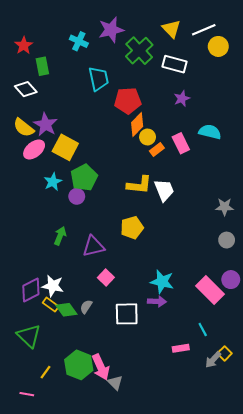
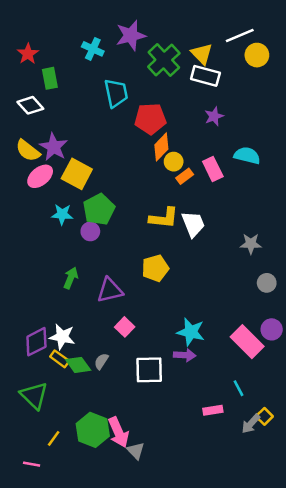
yellow triangle: (171, 29) -> (202, 54), moved
cyan star: (53, 182) -> (62, 214), turned 30
gray star: (225, 207) -> (251, 244), moved

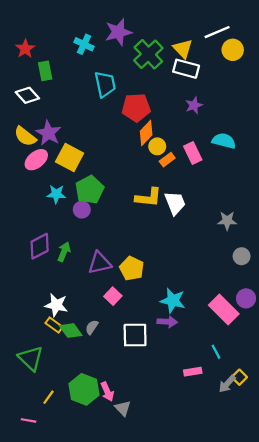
yellow pentagon: (155, 268) -> (132, 268), moved, turned -30
purple diamond: (36, 342) -> (40, 246), moved
pink arrow: (118, 432) -> (107, 392), size x0.7

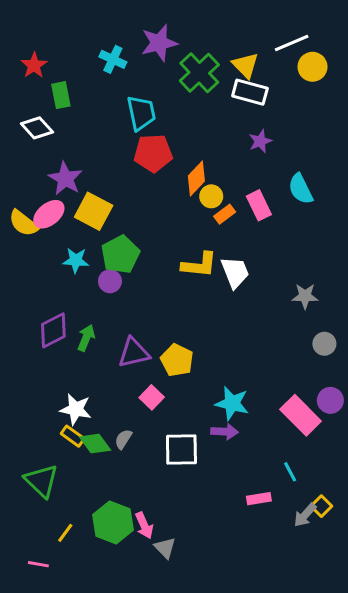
red pentagon: (136, 108) -> (153, 153), moved
yellow semicircle: (25, 136) -> (24, 223), moved
cyan semicircle: (224, 141) -> (301, 189), turned -130

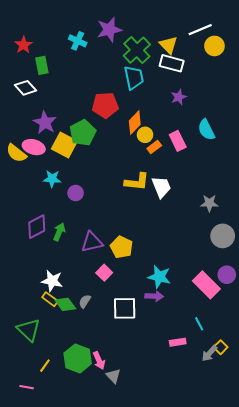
cyan trapezoid: (141, 113) -> (134, 78), moved
pink ellipse: (49, 214) -> (34, 147), turned 55
green pentagon: (120, 254) -> (83, 133), moved
gray circle: (324, 344) -> (223, 236), size x1.5

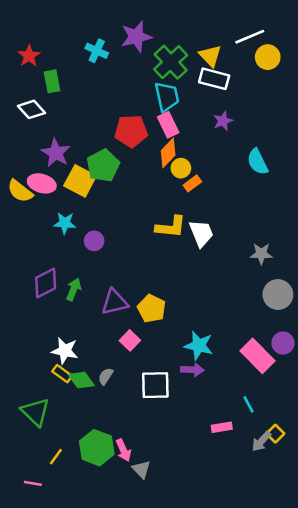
pink rectangle: (178, 141) -> (168, 125), moved

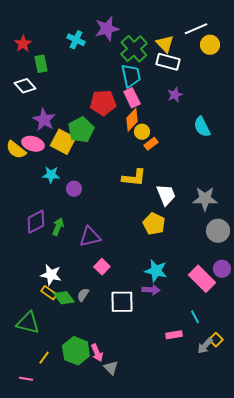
white trapezoid: (201, 233) -> (166, 195), moved
gray star: (261, 254) -> (205, 199), size x1.4
yellow pentagon: (152, 309) -> (154, 224), moved
green triangle: (35, 412) -> (28, 323), turned -30

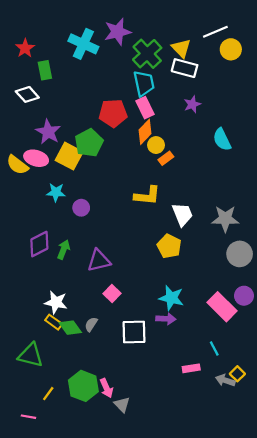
cyan cross: (76, 40) -> (83, 44), size x1.5
gray arrow: (205, 346) -> (225, 380), turned 66

